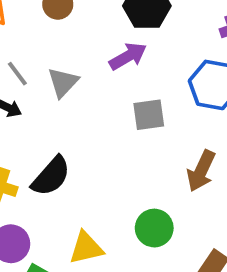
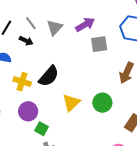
purple arrow: (128, 56) -> (85, 25), moved
yellow triangle: (86, 248) -> (71, 103), moved, turned -30

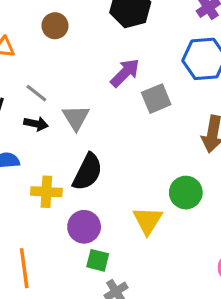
gray triangle: (55, 28) -> (76, 118), moved
yellow triangle: (71, 103) -> (148, 220), moved
purple circle: (28, 111) -> (84, 227), moved

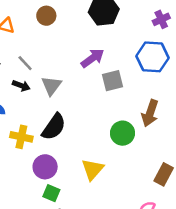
green circle: (186, 193) -> (123, 133), moved

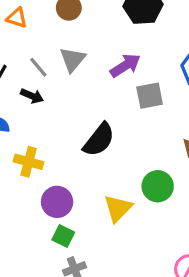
gray triangle: (51, 86) -> (73, 59), moved
black semicircle: (54, 127) -> (99, 140), moved
green circle: (123, 133) -> (158, 186), moved

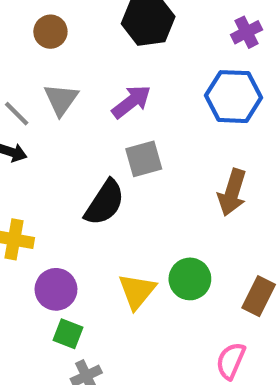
gray square: (150, 96) -> (144, 159), moved
green circle: (158, 186) -> (190, 279), moved

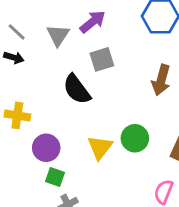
gray triangle: (61, 100) -> (58, 35), moved
black semicircle: (105, 203) -> (77, 89), turned 112

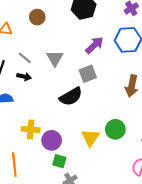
purple arrow: (93, 22) -> (94, 45), moved
black semicircle: (77, 89) -> (71, 97), turned -80
yellow cross: (17, 115) -> (31, 130), moved

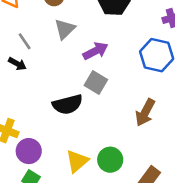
purple arrow: (94, 45) -> (96, 51), moved
gray triangle: (55, 58) -> (65, 29), moved
gray square: (88, 74) -> (96, 83), turned 36

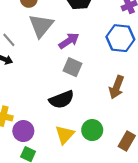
gray triangle: (65, 29) -> (41, 26), size x1.4
black semicircle: (67, 104) -> (62, 100), moved

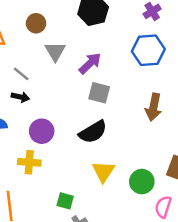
gray triangle: (41, 26) -> (55, 51), size x0.7
green circle: (92, 130) -> (142, 182), moved
purple circle: (23, 131) -> (42, 131), moved

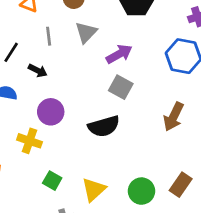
gray line: (21, 74) -> (49, 36), moved, turned 30
yellow triangle: (103, 171) -> (94, 190), moved
green square: (65, 201) -> (52, 181), moved

